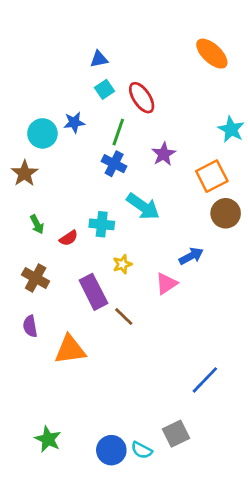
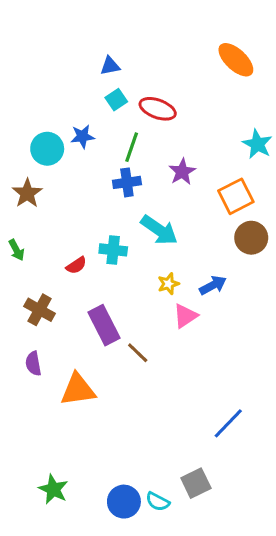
red ellipse: (142, 98) -> (158, 109), turned -36
blue cross: (114, 164) -> (127, 182), turned -35
green arrow: (37, 224) -> (16, 250), moved
yellow star: (122, 264) -> (168, 284), moved

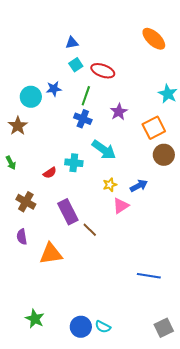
blue cross: (127, 182) -> (83, 119), turned 30
blue line: (228, 423) -> (149, 276), turned 55
gray square: (196, 483) -> (164, 328), moved

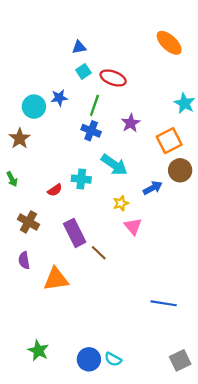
blue arrow: (139, 186) -> (153, 188), moved
pink triangle: (121, 206) -> (133, 226), turned -36

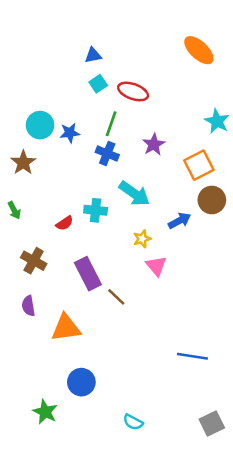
blue star: (59, 98) -> (70, 133), moved
blue circle: (89, 359) -> (81, 382), moved

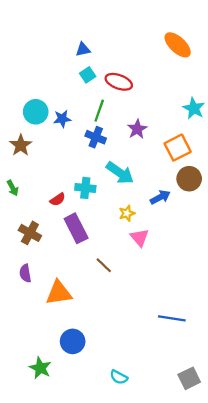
purple rectangle: (88, 274) -> (76, 228), moved

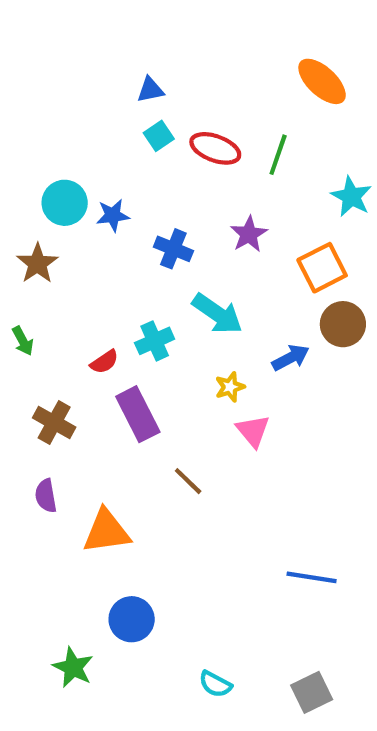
green line: (99, 111) -> (278, 155), moved
cyan cross: (85, 188) -> (155, 341), turned -30
gray square: (189, 378) -> (312, 692), moved

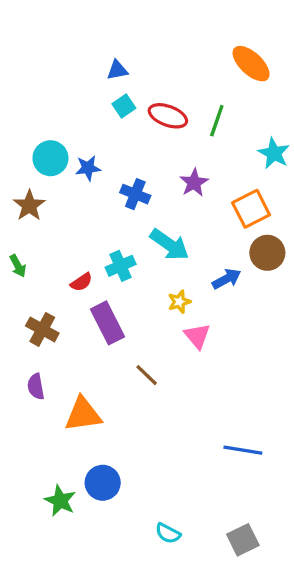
green star: (73, 667) -> (60, 501), moved

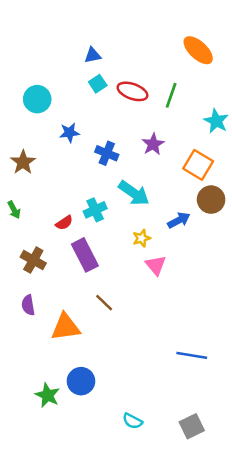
cyan circle: (50, 158) -> (37, 99), moved
orange square: (251, 209) -> (198, 165), turned -32
brown line: (147, 375) -> (104, 303), moved

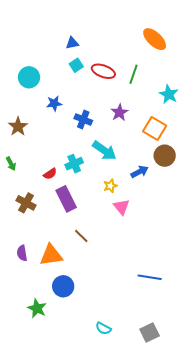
purple semicircle: (28, 305) -> (22, 253), moved
blue circle: (81, 381) -> (63, 286), moved

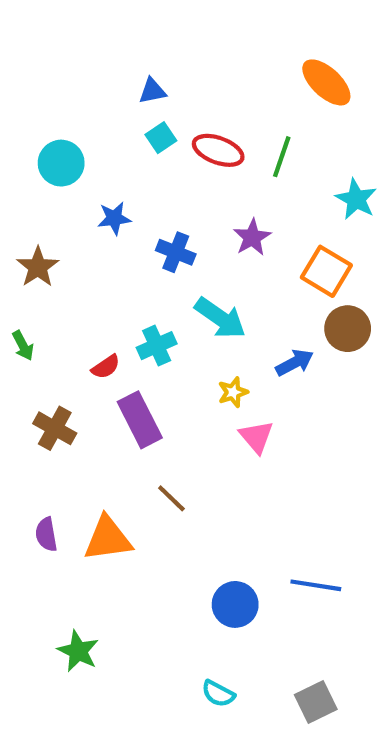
blue circle: (63, 286) -> (235, 604), moved

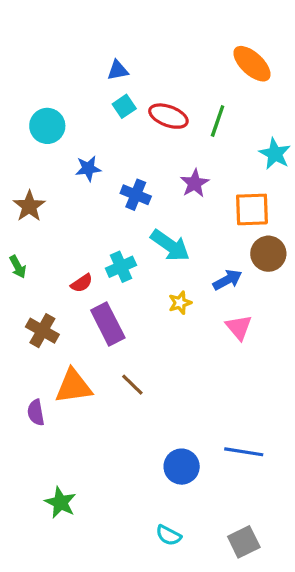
orange square: (326, 271) -> (252, 209), turned -33
pink triangle: (256, 437) -> (239, 327), moved
orange triangle: (108, 539) -> (73, 386), moved

